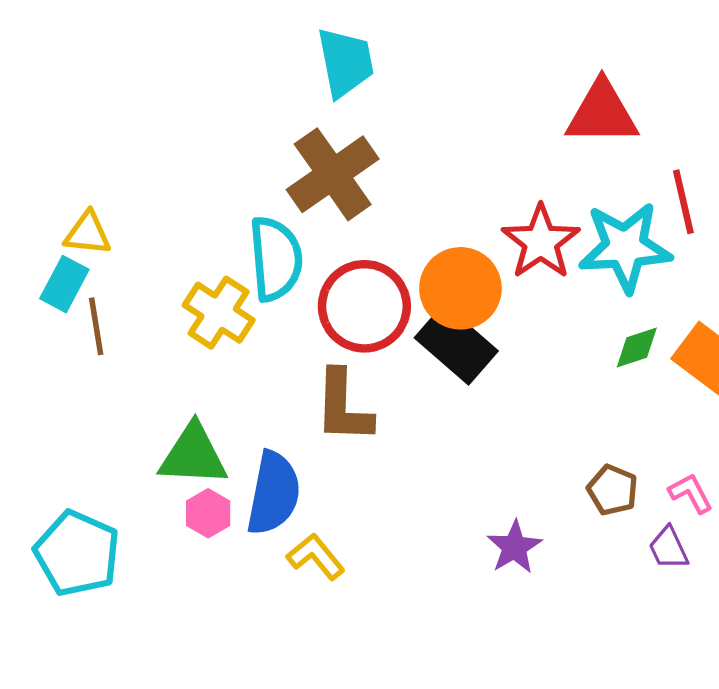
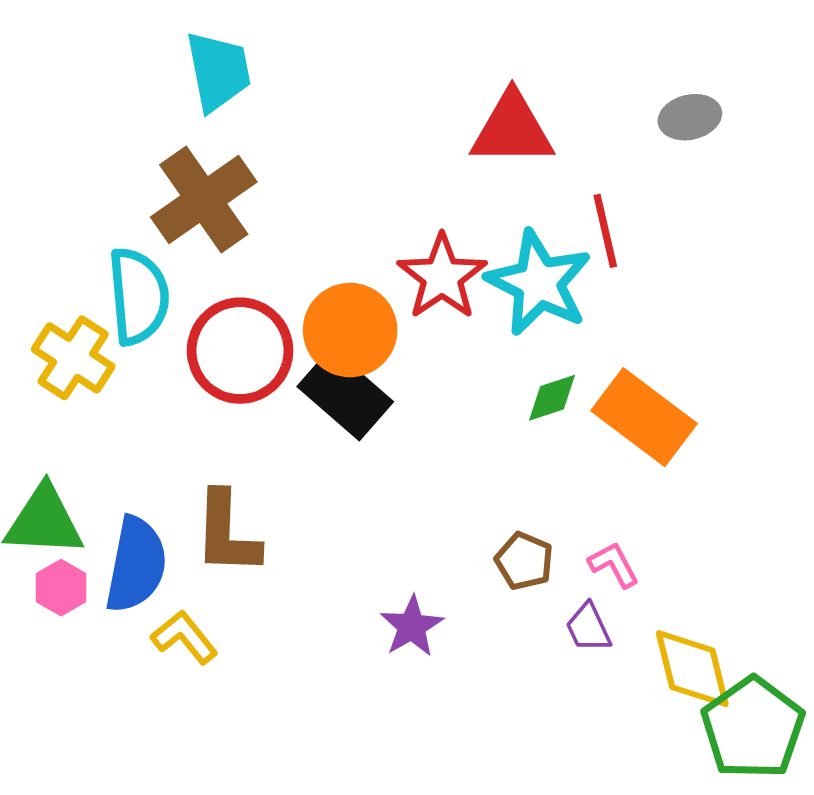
cyan star: (625, 247) -> (539, 283), turned 30
brown L-shape: (343, 407) -> (227, 533), moved

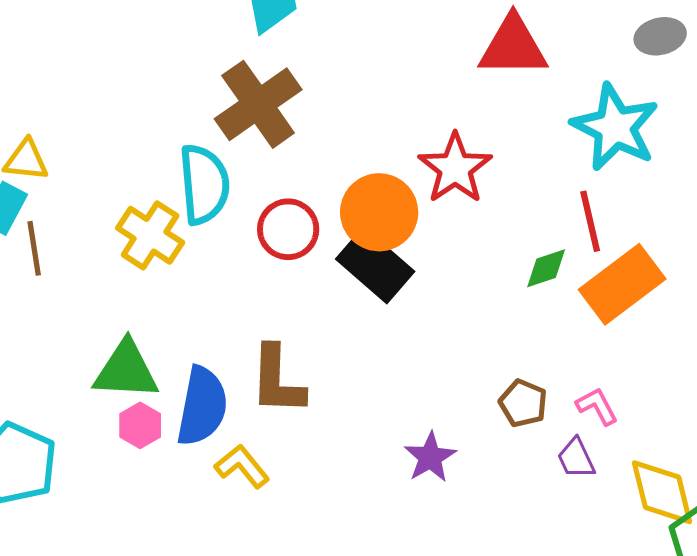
red line: (605, 231) -> (590, 221), moved
cyan star: (539, 283) -> (615, 127), moved
red circle: (240, 351) -> (288, 229), size x0.7
orange rectangle: (644, 417) -> (622, 284), turned -74

